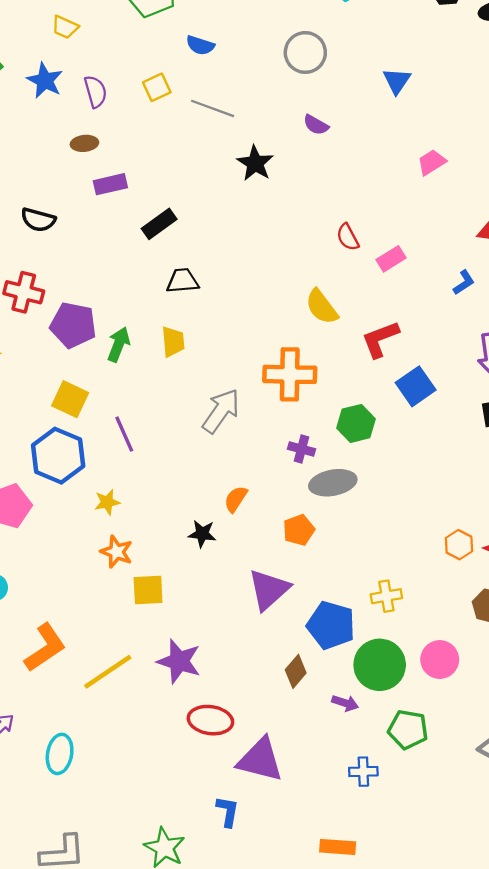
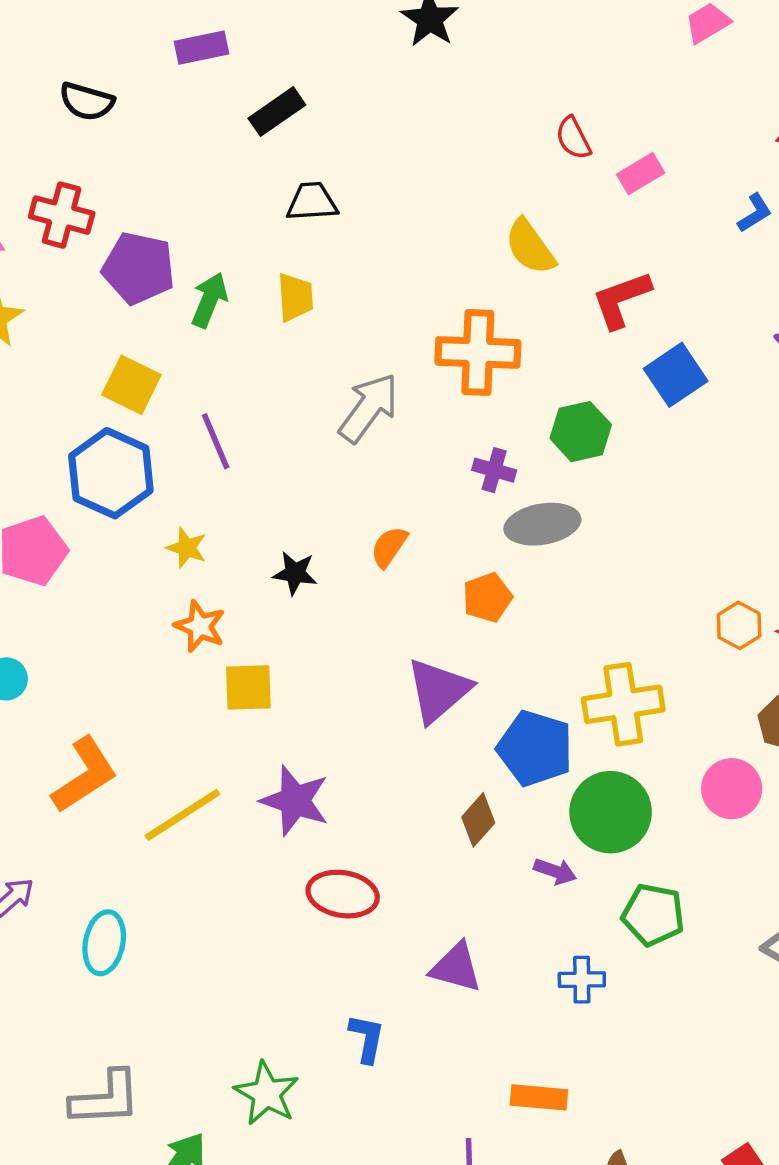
yellow star: (107, 502) -> (187, 548), turned 30
black star: (202, 534) -> (295, 573), moved
yellow cross: (386, 596) -> (623, 704), size x1.6
pink circle: (440, 660) -> (732, 789), moved
purple triangle: (260, 760) -> (456, 967), moved, size x0.7

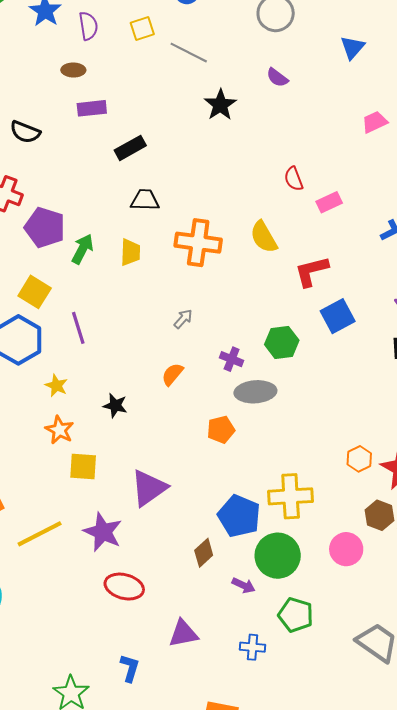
orange cross: (478, 352) -> (198, 243), moved
gray arrow: (369, 408) -> (183, 319), moved, size x0.5
orange semicircle: (389, 547) -> (172, 374), moved
purple triangle: (438, 690) -> (149, 488), moved
purple triangle: (456, 967) -> (183, 634), turned -32

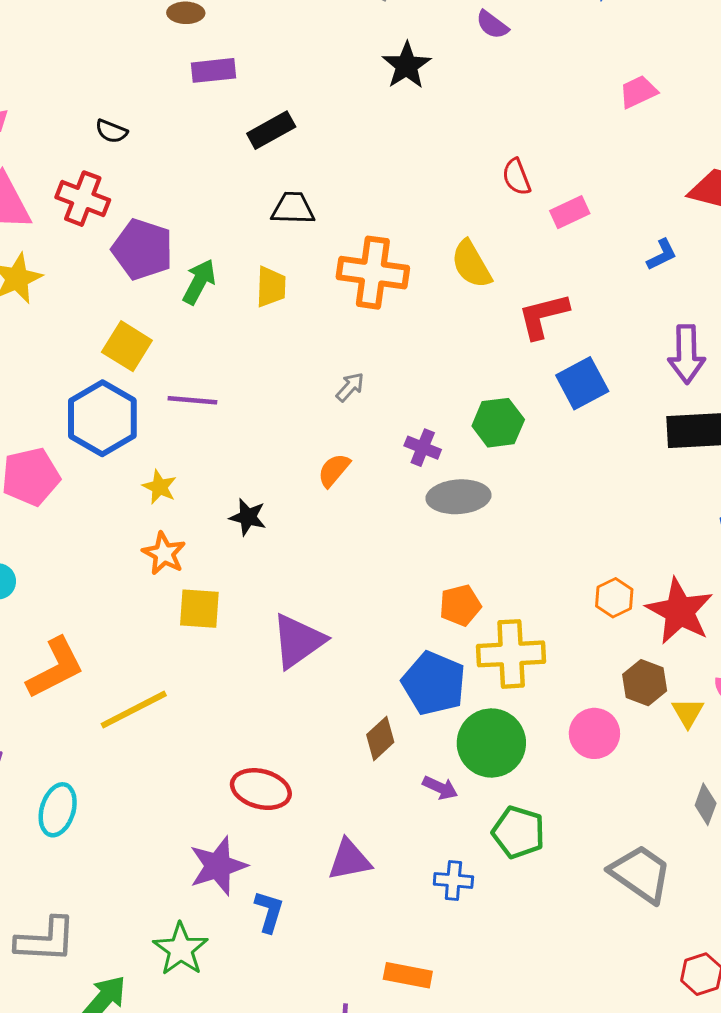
black semicircle: (25, 132) -> (111, 131), moved, size x0.7
purple line: (78, 328) -> (192, 400), turned -68
orange pentagon: (221, 430) -> (460, 605), moved
purple star: (103, 532) -> (218, 866), moved, turned 30

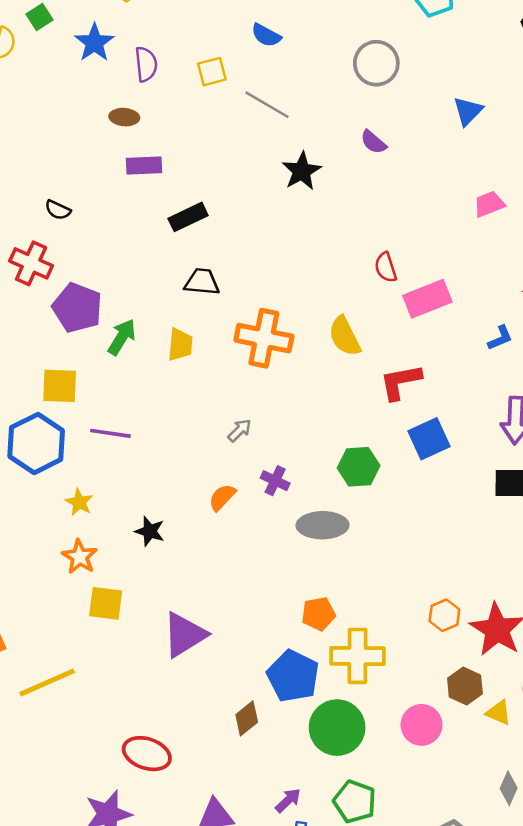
pink rectangle: (570, 212) -> (427, 299), size x1.5
yellow square: (127, 346) -> (60, 386), turned -33
purple cross: (423, 448) -> (275, 481), moved
yellow triangle: (688, 713) -> (499, 713), turned -40
purple arrow: (440, 788) -> (288, 800), moved, turned -72

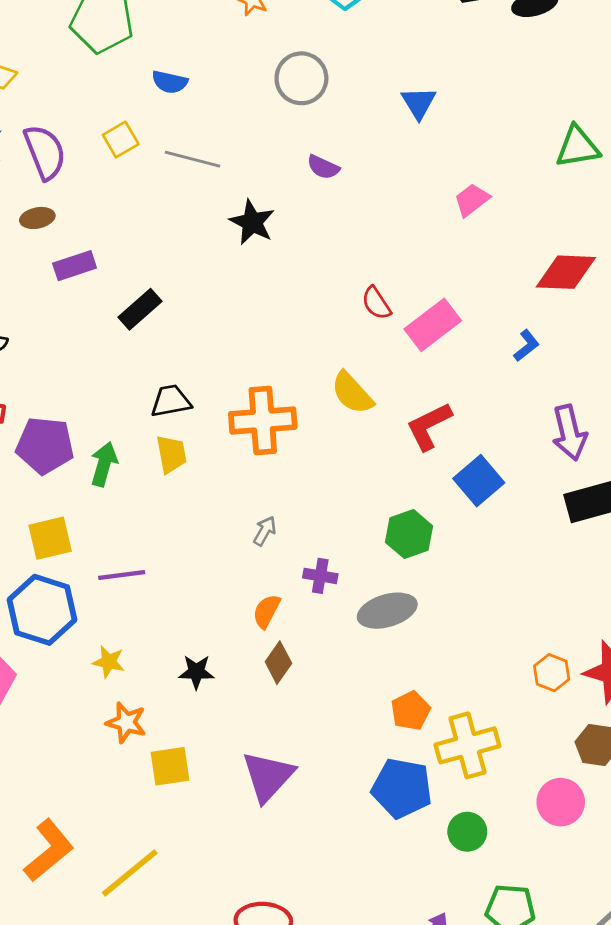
purple semicircle: (146, 64) -> (45, 152), size x1.4
black trapezoid: (202, 282) -> (171, 401), moved
brown diamond: (247, 718) -> (278, 663), moved
green circle: (337, 728) -> (467, 832), size x0.6

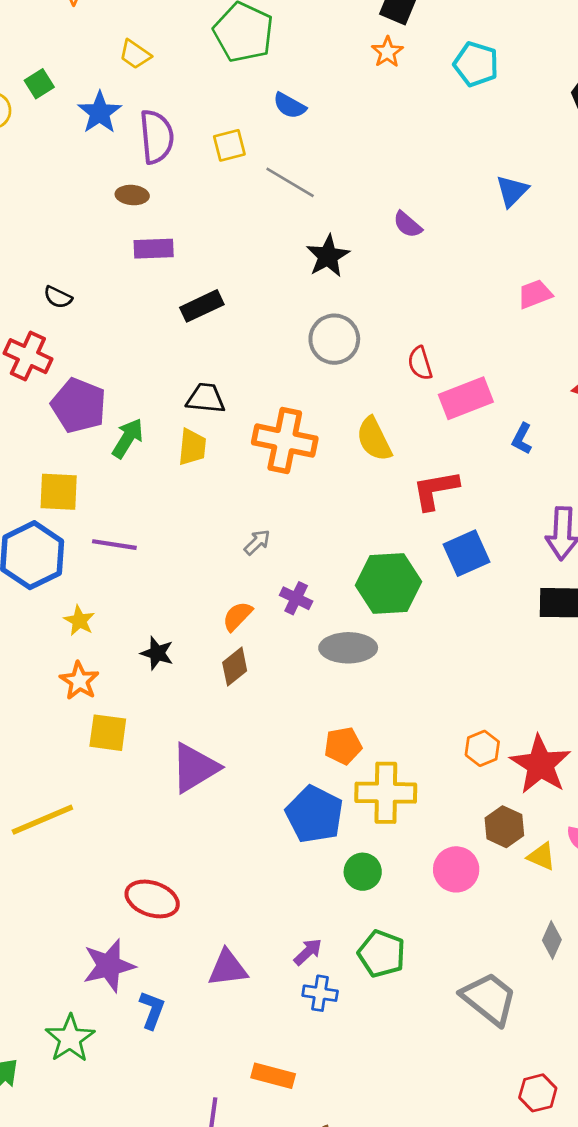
gray circle: (301, 78) -> (334, 339), moved
blue L-shape: (526, 346) -> (522, 439), moved, turned 140
green hexagon: (409, 534) -> (388, 583), size x1.4

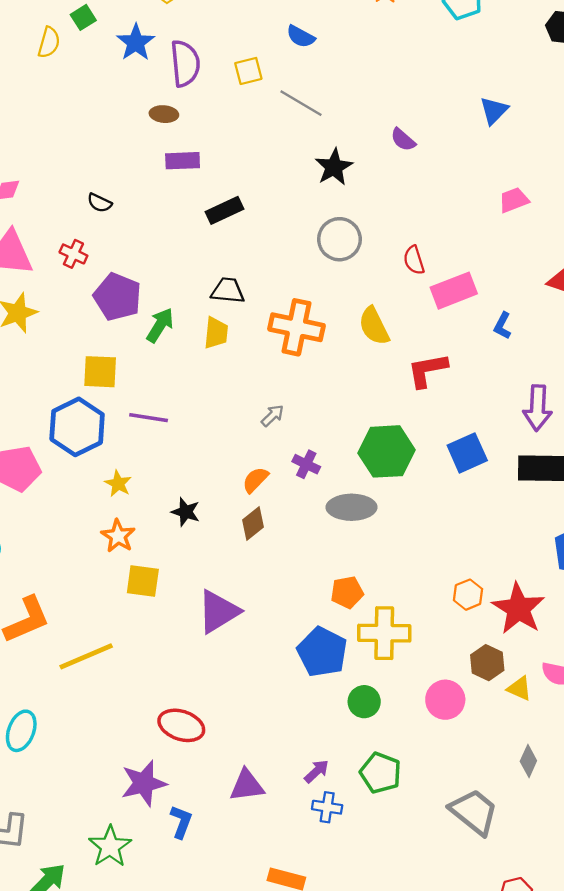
red cross: (28, 356) -> (73, 254), size x0.7
blue square: (467, 553) -> (467, 453), moved

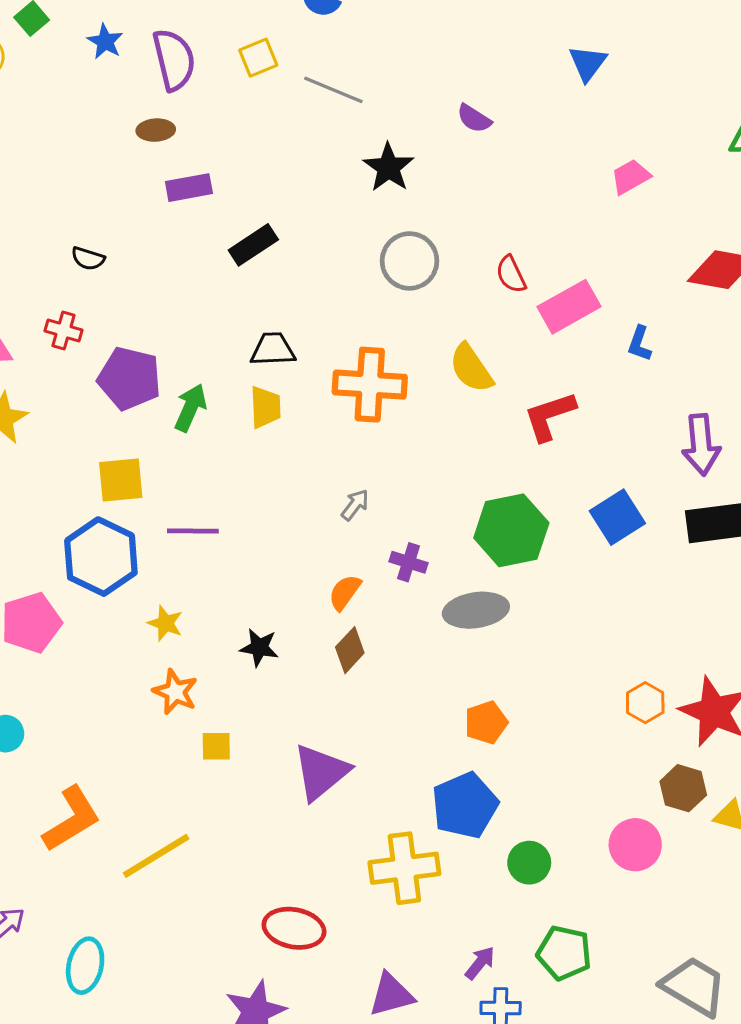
blue star: (136, 42) -> (105, 41), size x0.7
yellow square: (143, 581) -> (216, 746), size x0.7
yellow cross: (384, 633) -> (404, 868), moved
blue pentagon: (322, 652) -> (465, 805), turned 30

